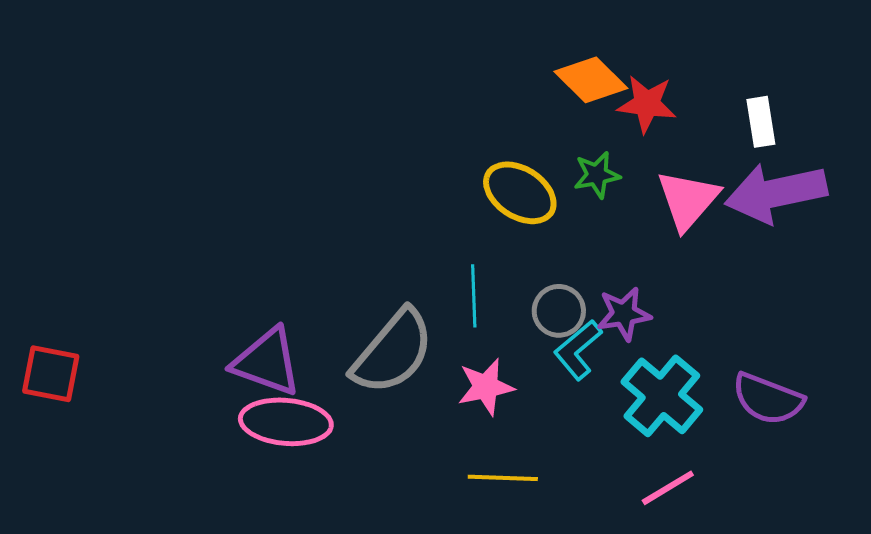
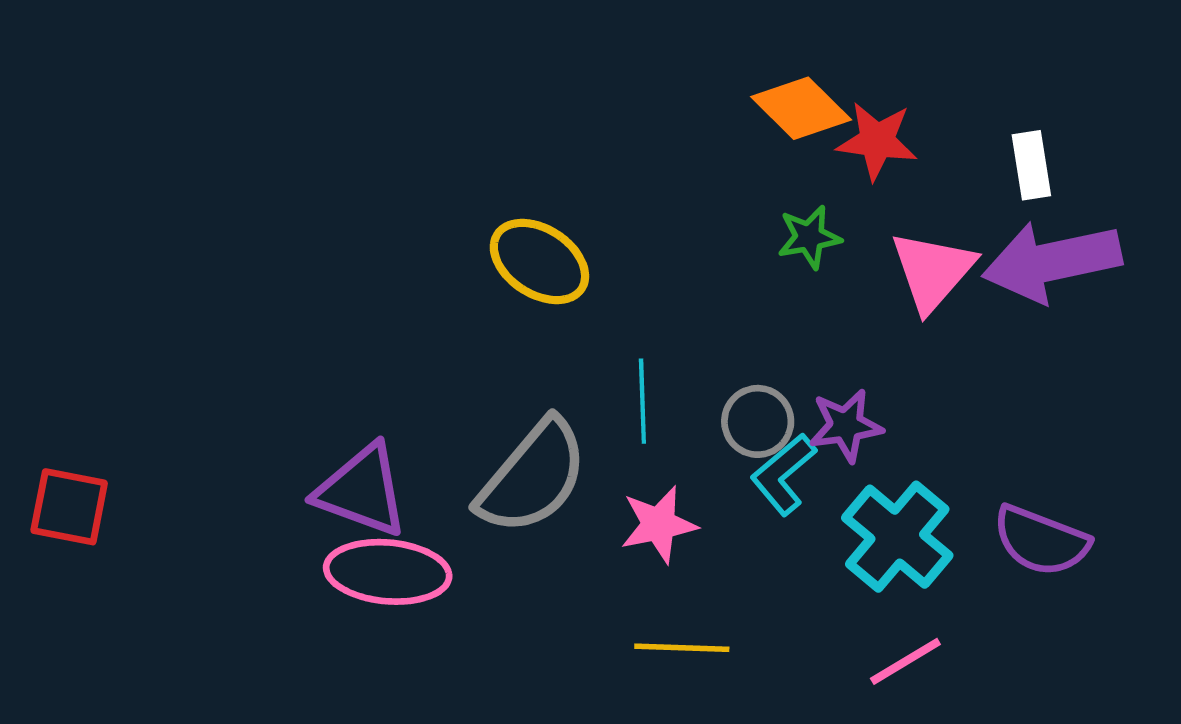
yellow ellipse: (520, 193) -> (539, 261), moved

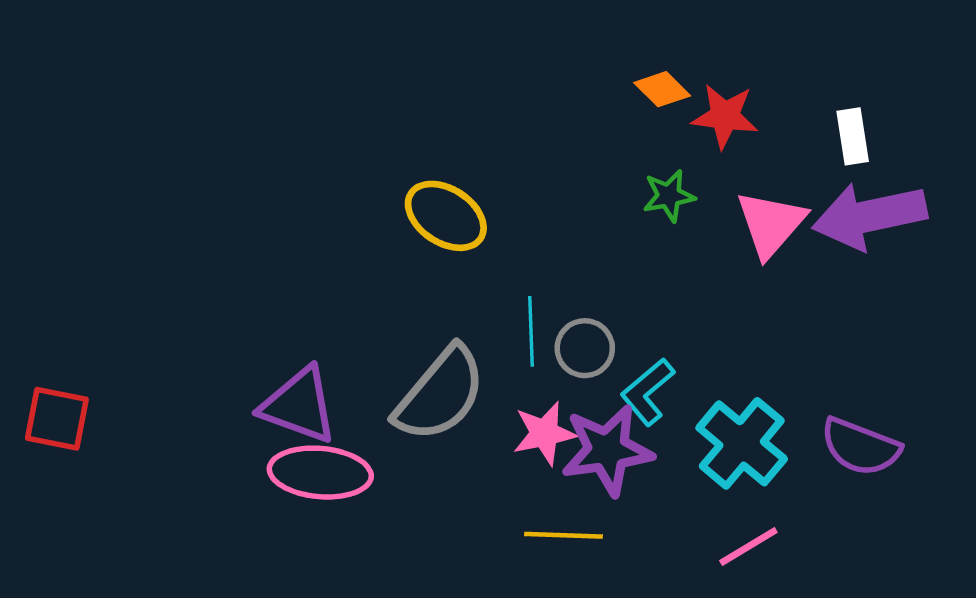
orange diamond: (801, 108) -> (662, 89), size x0.7
gray circle: (758, 421) -> (585, 348), moved
purple star: (846, 426) -> (607, 450), moved, size x1.5

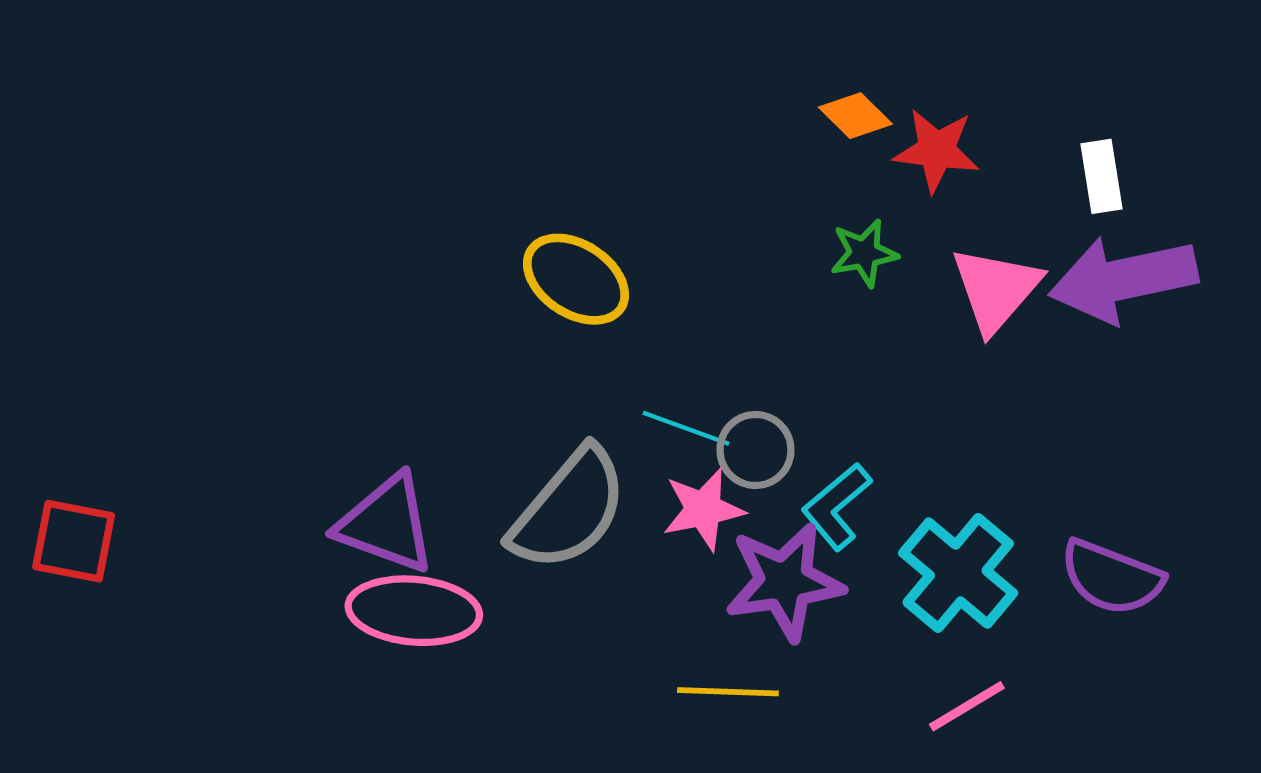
cyan line: (531, 331) -> (686, 428), turned -68
pink star: (544, 433) -> (703, 509), moved

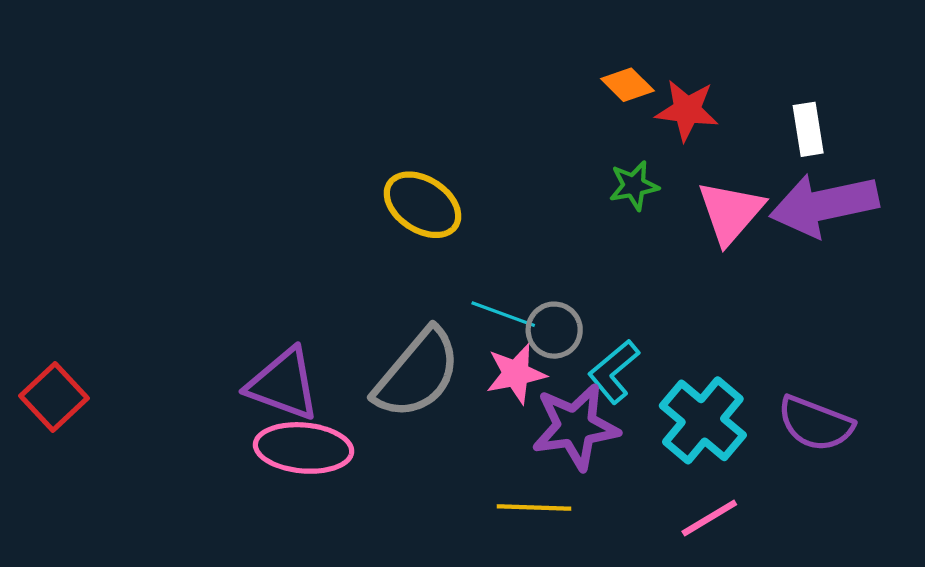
red square: (74, 541) -> (54, 397), turned 36

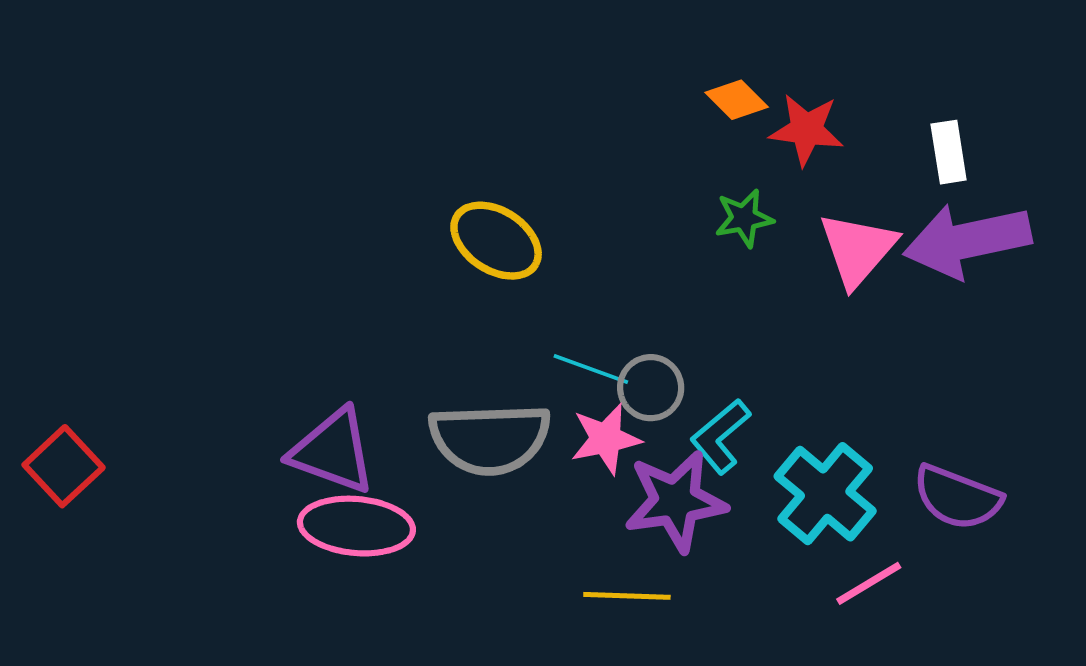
gray semicircle: (417, 374) -> (490, 439), turned 48
pink line: (709, 518) -> (869, 583), moved

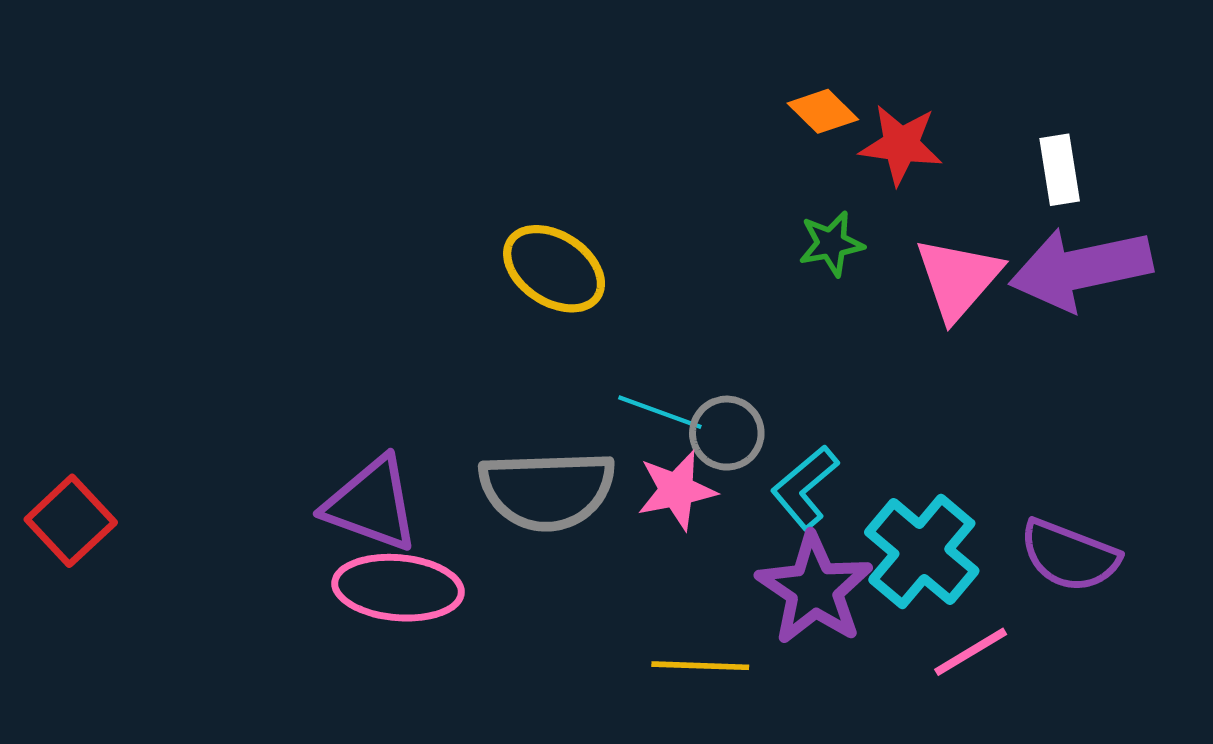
purple star: (676, 501) -> (815, 589), moved, turned -30

